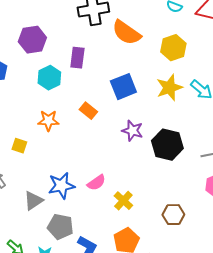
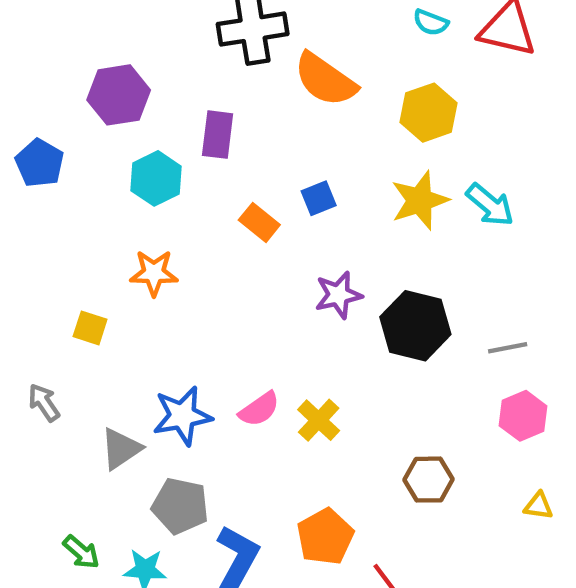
blue square: (123, 87) -> (319, 198), size x0.6
orange rectangle: (88, 111) -> (259, 222), moved
purple star: (132, 131) -> (338, 295), turned -30
yellow cross: (123, 201) -> (319, 420), moved

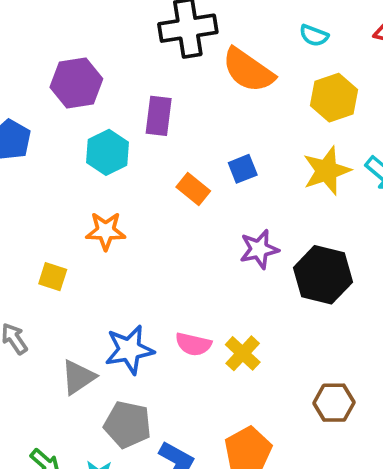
cyan semicircle: (431, 22) -> (314, 35), moved
pink semicircle: (259, 409) -> (193, 344), turned 48

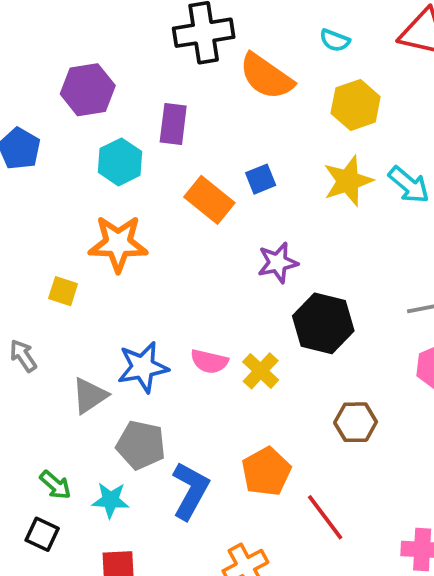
orange rectangle: (193, 189) -> (209, 200), size x1.4
orange star: (106, 231) -> (118, 244), size x1.4
black hexagon: (323, 275) -> (323, 323), moved

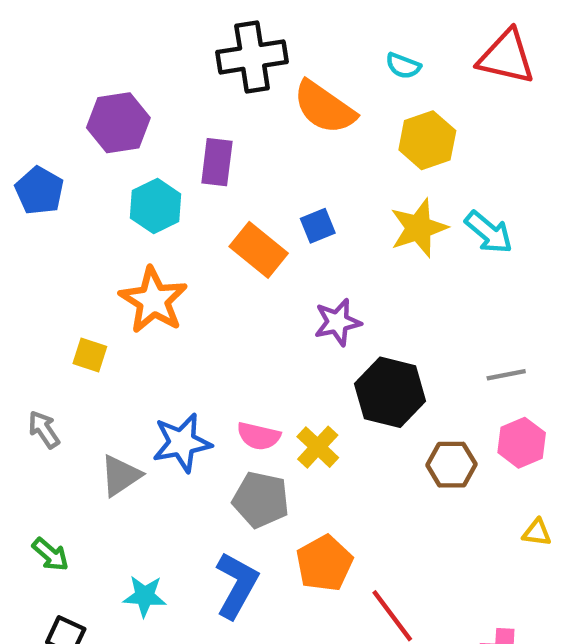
orange star: (118, 244) -> (153, 300), turned 30
brown hexagon: (356, 422) -> (451, 465), moved
gray pentagon: (141, 445) -> (261, 500), moved
green arrow: (55, 485) -> (50, 554), moved

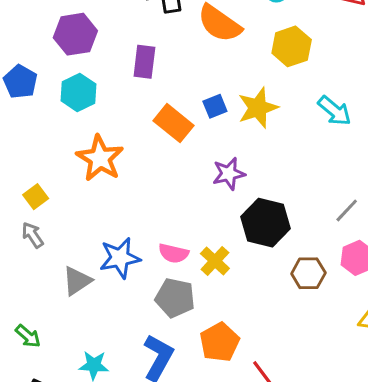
cyan hexagon: (156, 206) -> (79, 92), moved
yellow star: (419, 228) -> (258, 108), moved
yellow square: (90, 355) -> (36, 197), moved, turned 35
gray line: (506, 375) -> (347, 210), turned -36
gray arrow: (44, 430) -> (33, 235), moved

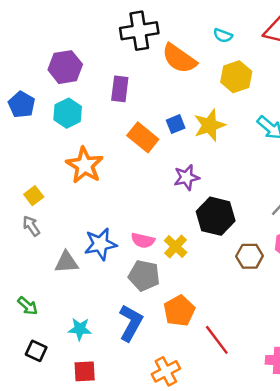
gray triangle: (77, 281) -> (66, 262), turned 30

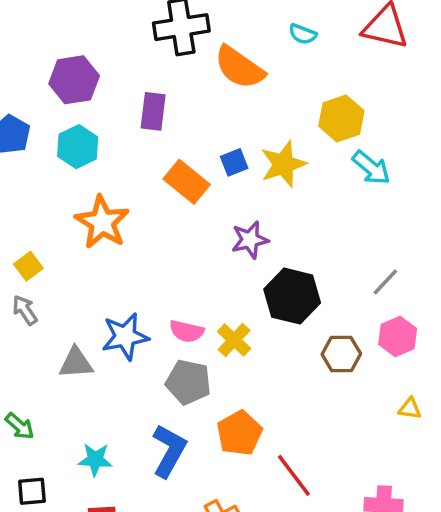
yellow hexagon: (236, 77) -> (341, 118), moved
black square: (36, 351) -> (32, 491), turned -30

